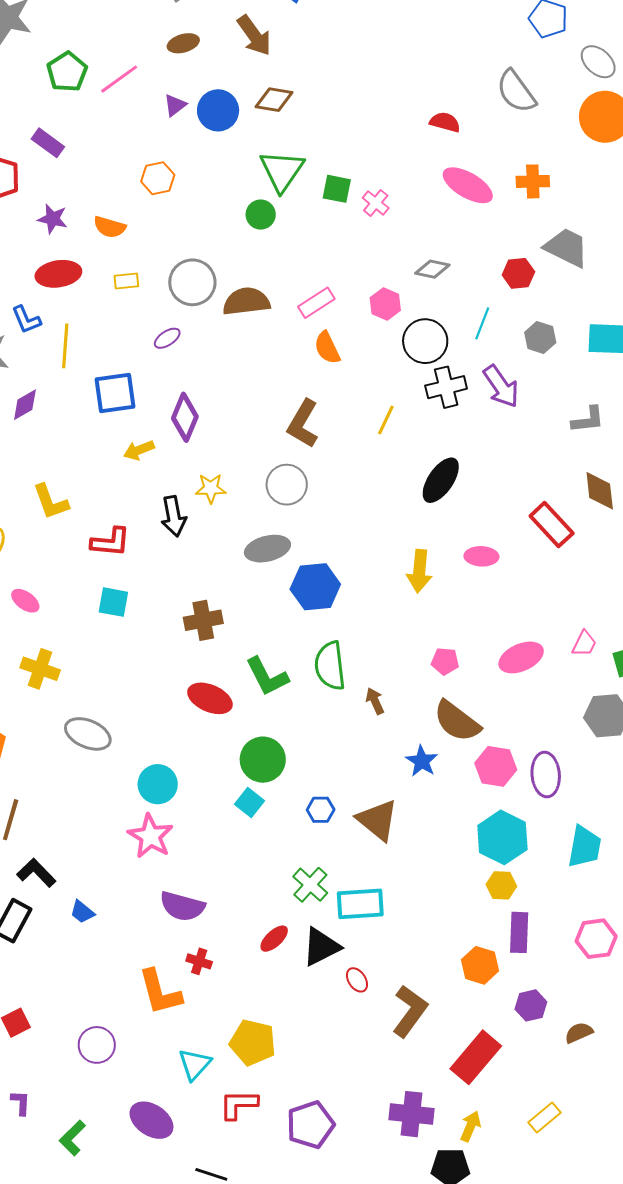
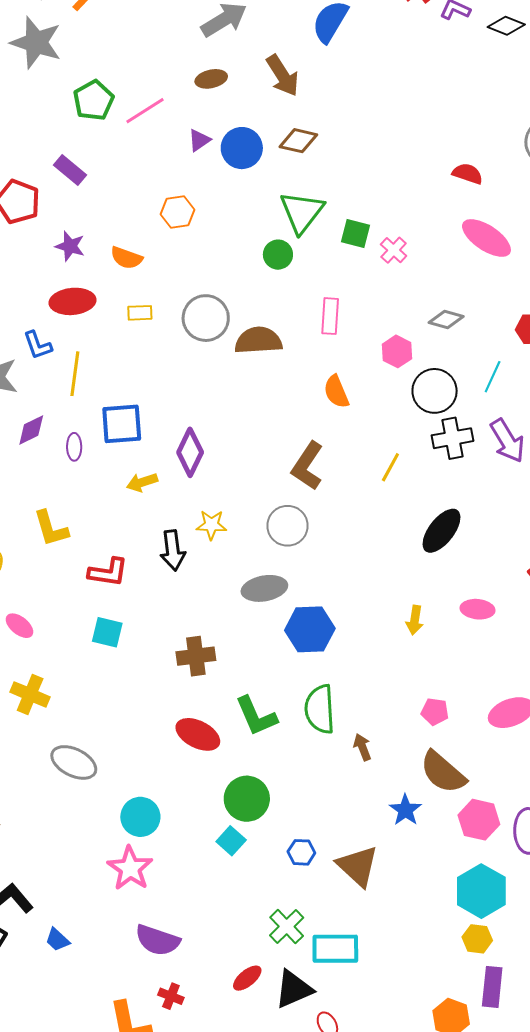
pink rectangle: (316, 303) -> (330, 316), moved, turned -57
purple ellipse: (167, 338) -> (74, 447), moved, turned -60
yellow arrow: (419, 571) -> (415, 620), size x0.7

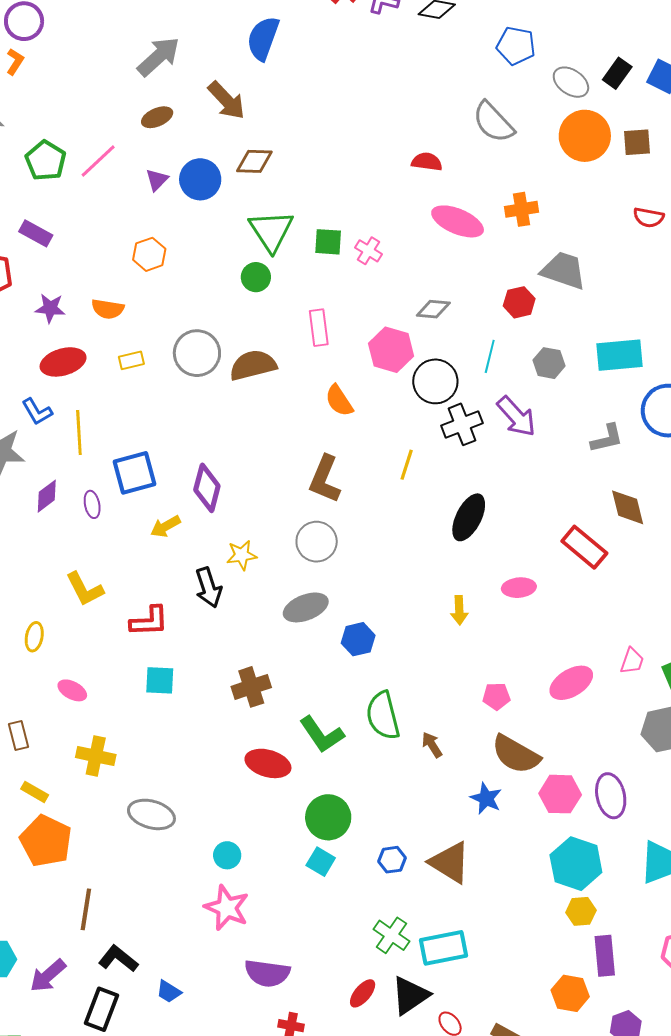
pink hexagon: (397, 351) -> (391, 350), size x1.4
blue hexagon: (310, 629) -> (358, 639), size x0.7
cyan circle: (140, 817) -> (227, 855), size x0.7

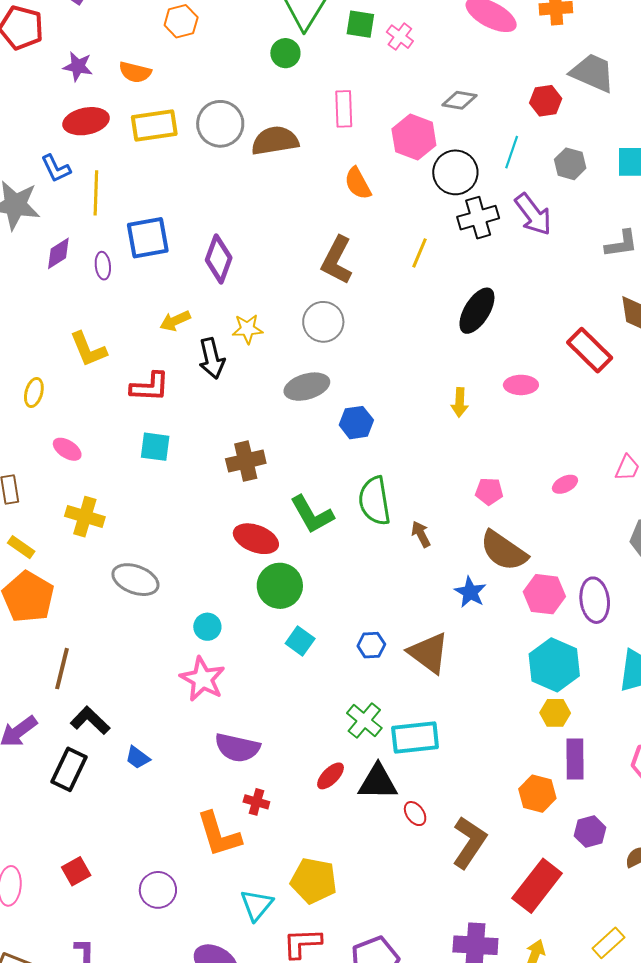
yellow rectangle: (131, 360) -> (154, 125), size x1.8
yellow arrow: (165, 526) -> (175, 321), moved
pink ellipse: (571, 683) -> (565, 484), size x0.6
green circle: (328, 817) -> (280, 586), moved
black triangle: (410, 995) -> (378, 782), turned 30

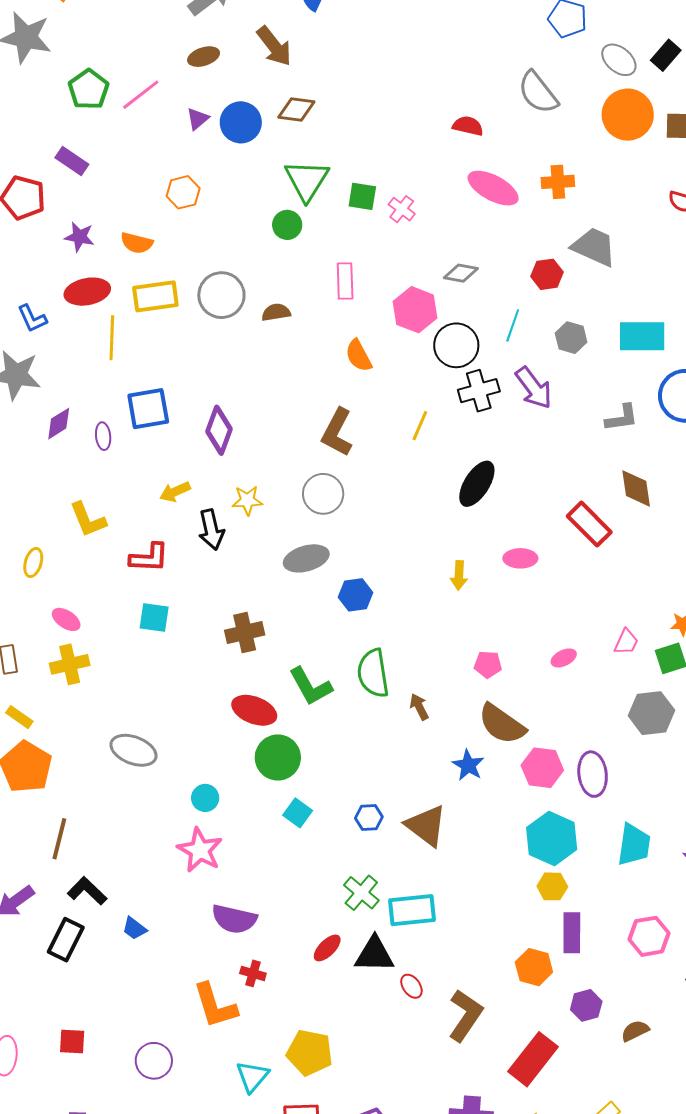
brown semicircle: (275, 141) -> (276, 312), size x0.6
blue L-shape: (56, 168) -> (32, 318), moved
yellow line: (96, 193) -> (112, 338), moved
yellow cross: (85, 517) -> (70, 664), moved, turned -30
red square: (76, 871) -> (72, 1041), turned 32

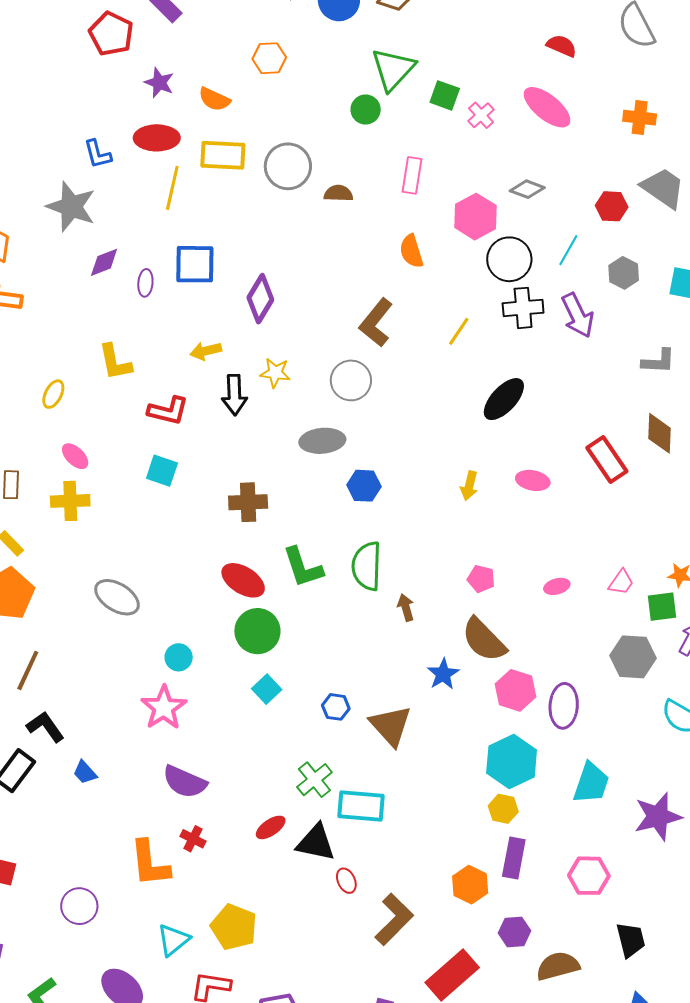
pink ellipse: (493, 188) -> (547, 107), moved
brown semicircle: (635, 1031) -> (558, 966), size x1.5

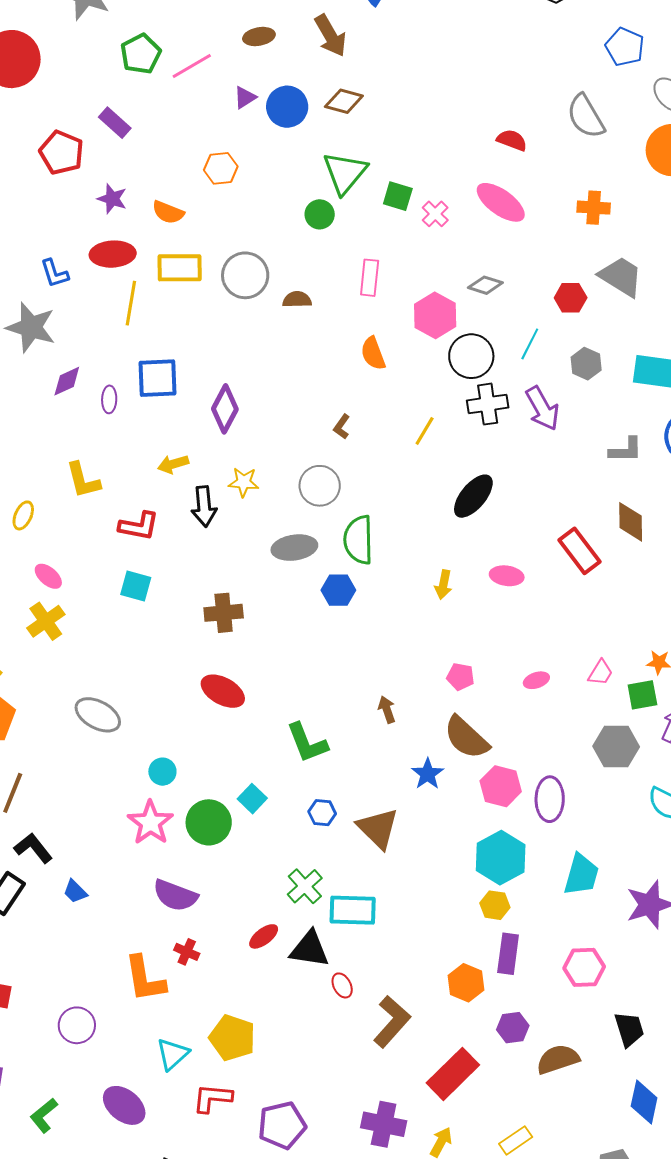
brown L-shape: (376, 323) -> (342, 427), size x0.5
yellow cross: (70, 501) -> (46, 621), turned -30
green semicircle: (367, 566) -> (358, 540), moved
green L-shape: (303, 567) -> (307, 743), moved
green circle: (257, 631) -> (209, 822), moved

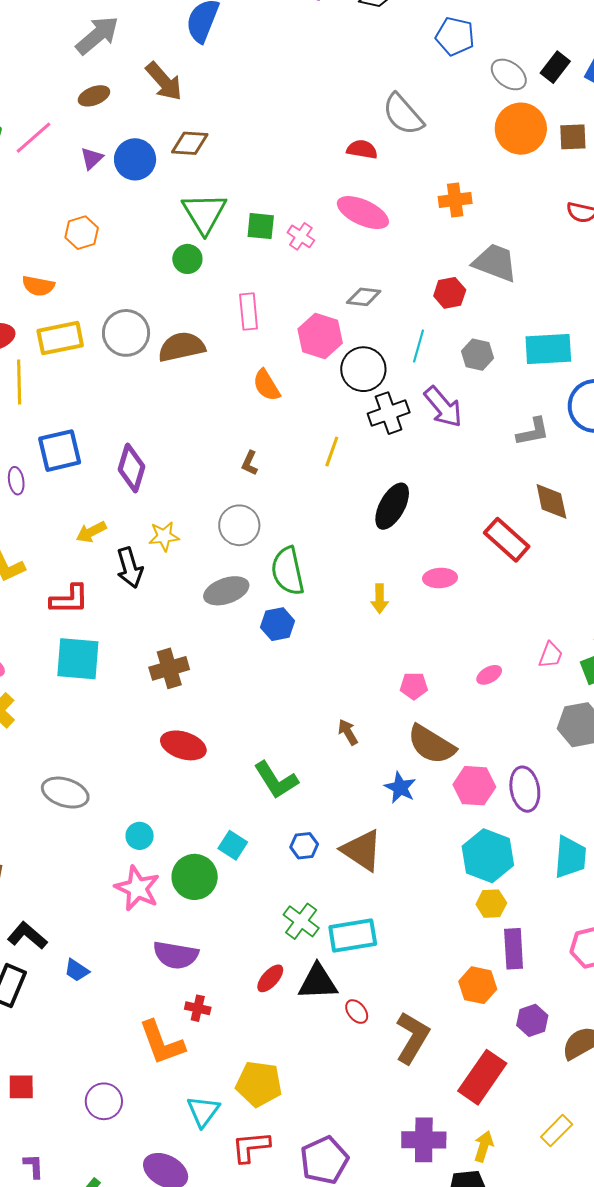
gray semicircle: (586, 116) -> (403, 114), moved
brown semicircle: (297, 300) -> (182, 347), size x1.6
cyan square: (136, 586) -> (78, 659), size x1.5

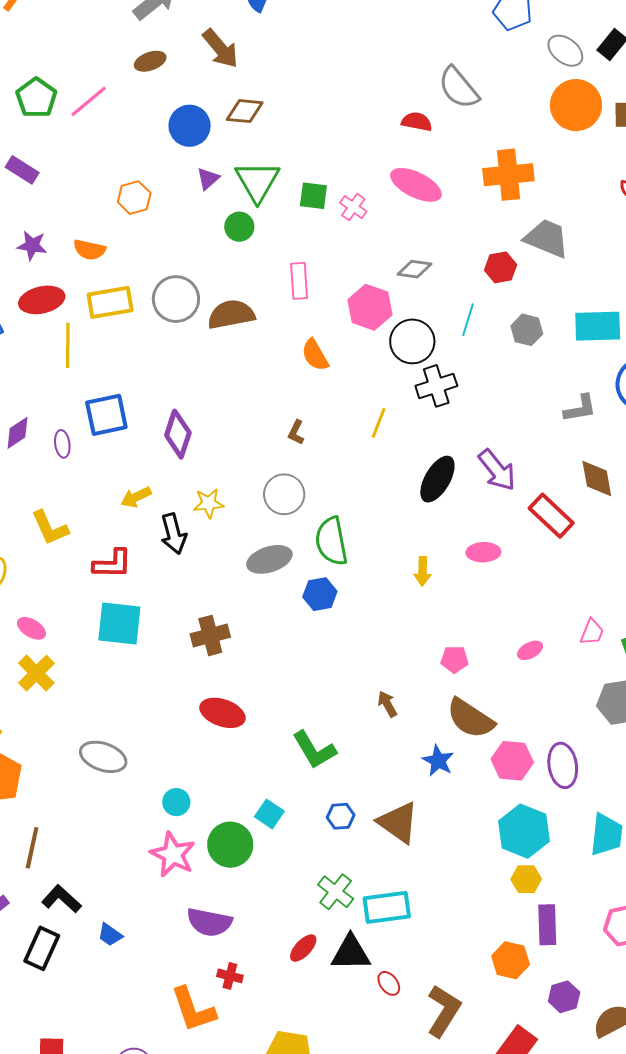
purple triangle: (92, 158) -> (208, 179), moved
orange cross: (455, 200) -> (508, 175), size x1.5
purple arrow: (443, 407) -> (497, 470), moved

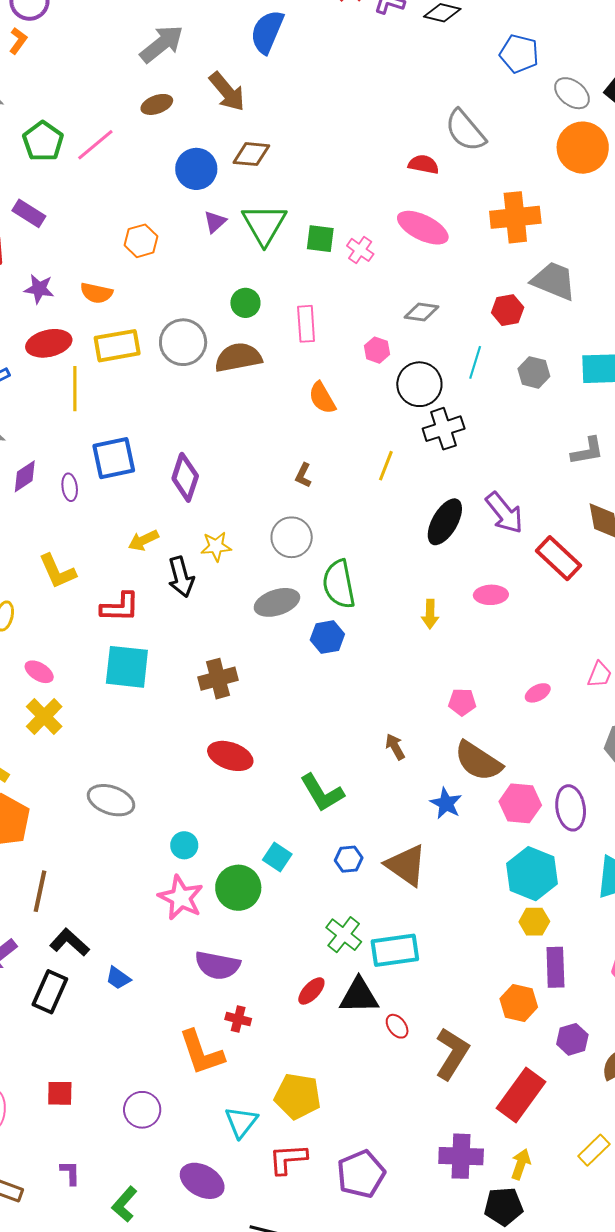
green circle: (239, 227) -> (245, 303), moved
pink hexagon: (370, 307) -> (377, 350), size x0.6

